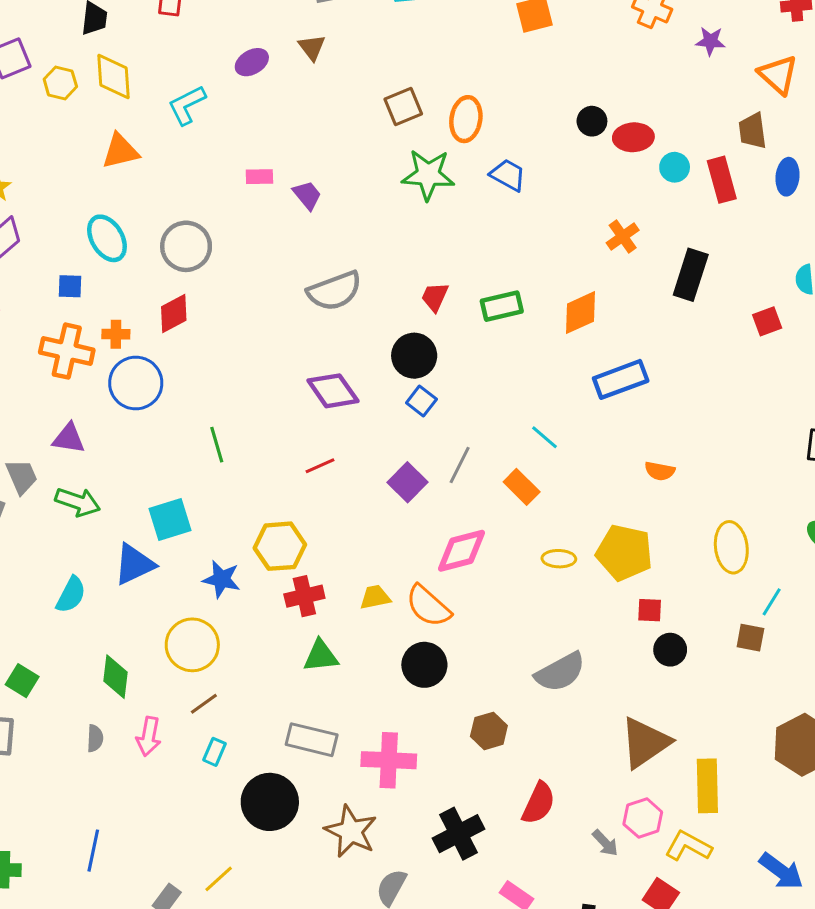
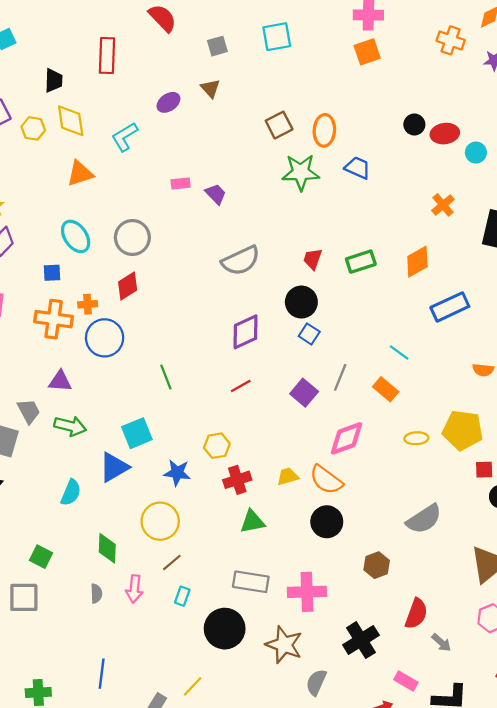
purple diamond: (333, 391) -> (246, 332), turned -75
yellow hexagon: (280, 546) -> (217, 446), size x0.7
gray arrow: (605, 843) -> (441, 643), moved

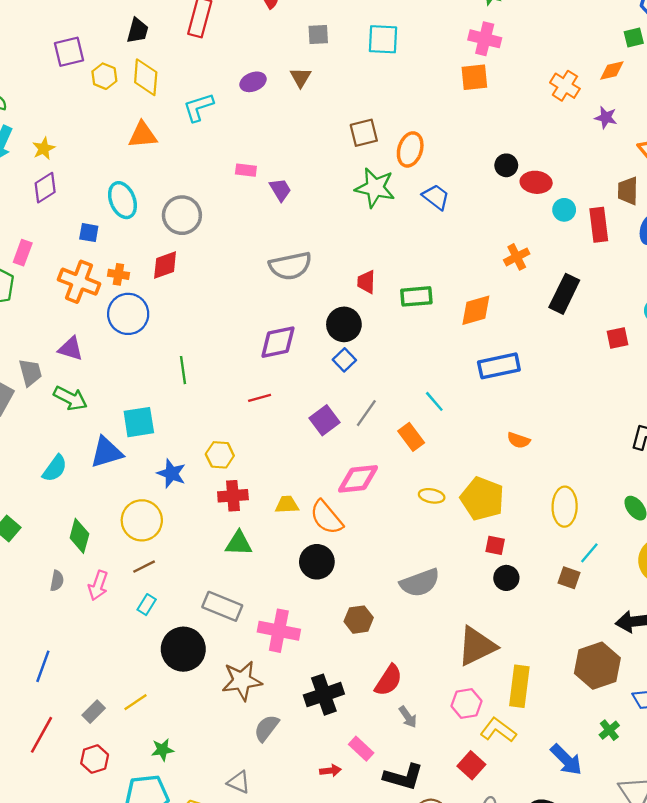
red trapezoid: (313, 259) -> (366, 282), turned -30
brown star: (284, 645) -> (242, 681), turned 30

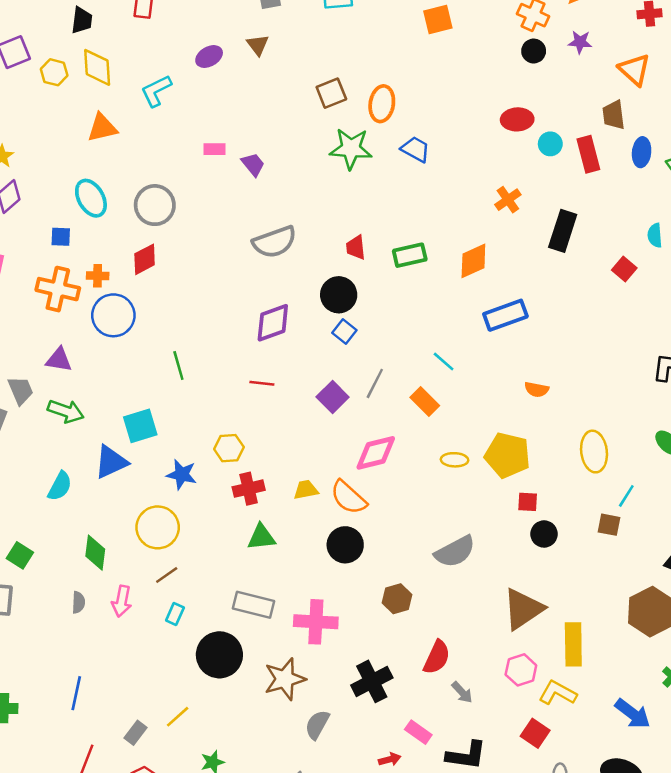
black circle: (506, 165) -> (534, 51), moved
red square: (617, 338) -> (624, 269), turned -30
red line: (260, 398) -> (262, 383), turned 30

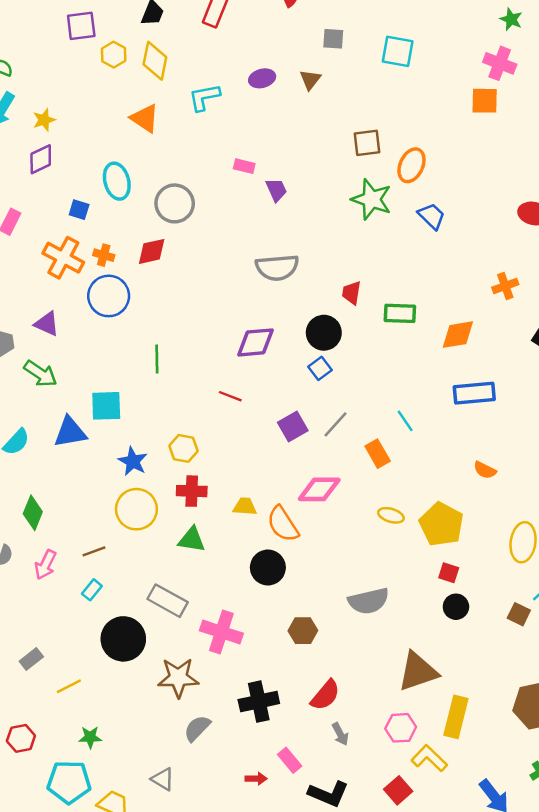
orange triangle: (102, 128) -> (145, 118), turned 32
yellow circle: (158, 527) -> (136, 509), moved
gray rectangle: (136, 733) -> (31, 659), moved

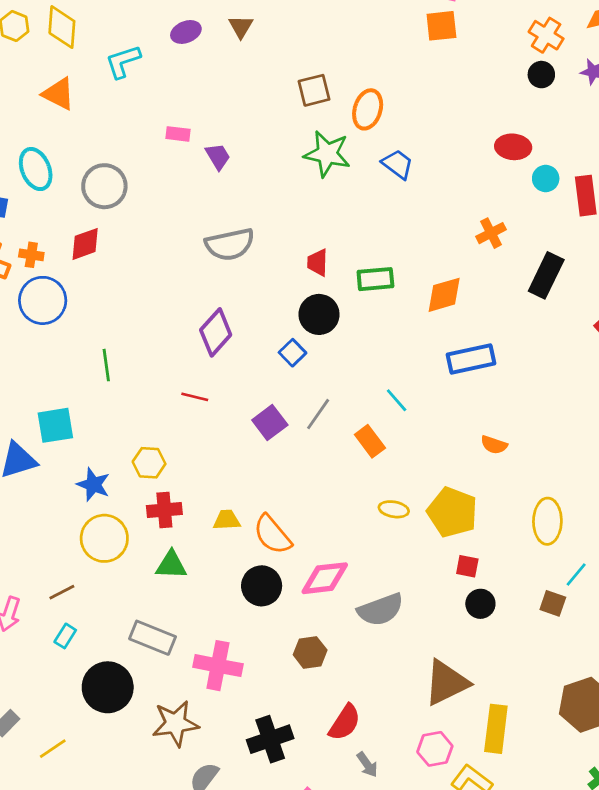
black circle: (324, 333) -> (319, 314), moved
purple diamond: (255, 342) -> (216, 332), turned -36
pink diamond: (319, 489) -> (325, 578), moved

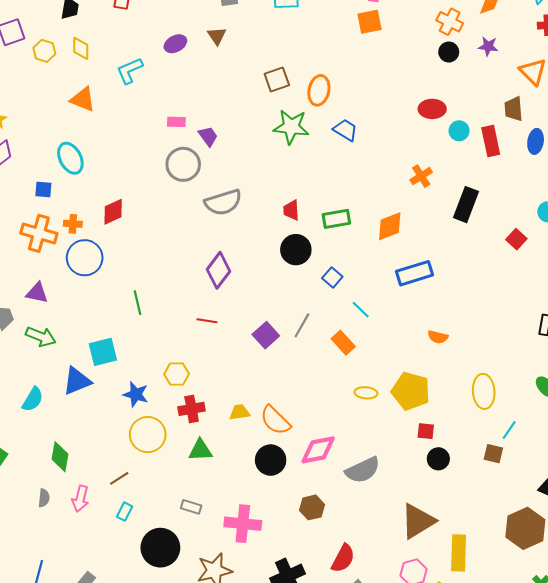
yellow diamond: (62, 27) -> (81, 48), size x0.7
gray circle: (104, 186) -> (183, 164), moved
blue square: (292, 353) -> (332, 277), moved
gray rectangle: (152, 638) -> (191, 507), size x0.6

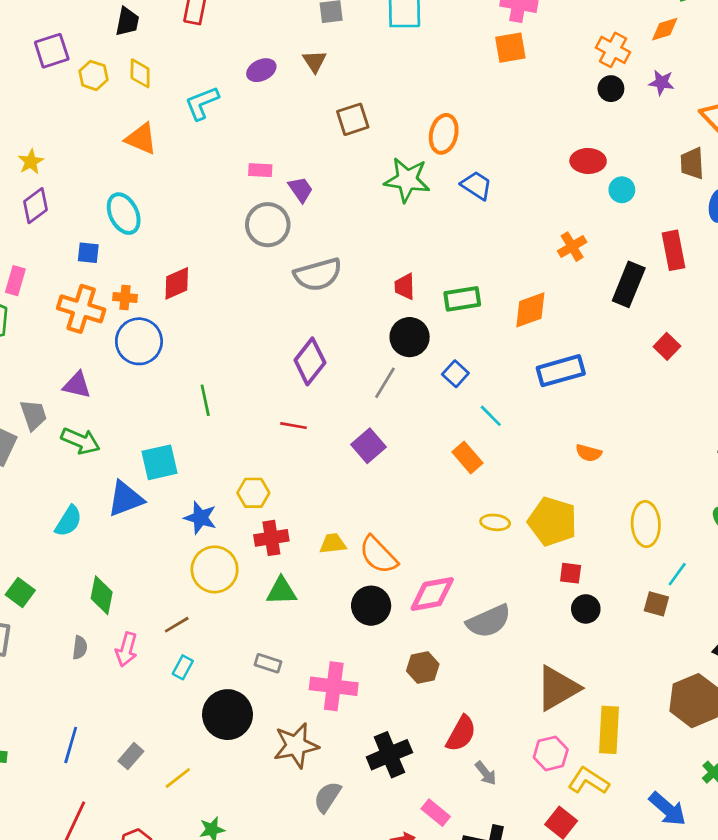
brown square: (277, 79) -> (353, 119), moved
red rectangle: (491, 141) -> (673, 250), moved
red square: (516, 239) -> (667, 346), moved
gray line: (302, 325) -> (385, 383), moved

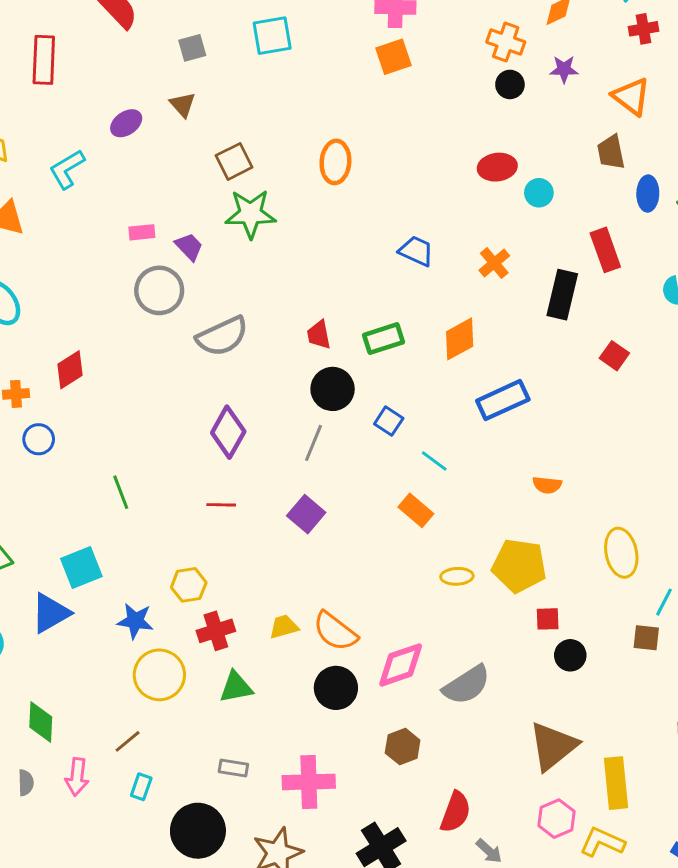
green star: (407, 180) -> (250, 214), moved
blue trapezoid: (476, 185) -> (416, 251), moved
blue circle: (139, 341) -> (39, 439), size x0.6

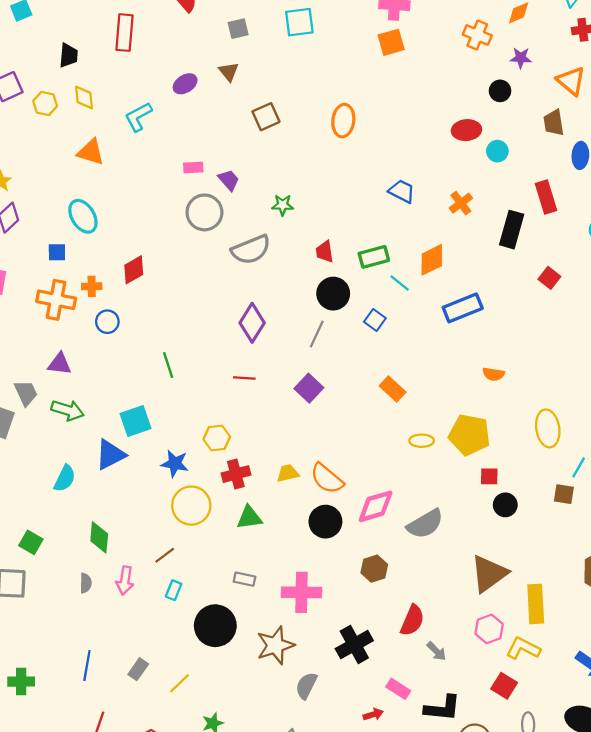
black circle: (510, 84) -> (500, 91), moved
green star: (250, 214) -> (283, 205), moved, size x0.6
cyan line: (434, 461) -> (400, 283), moved

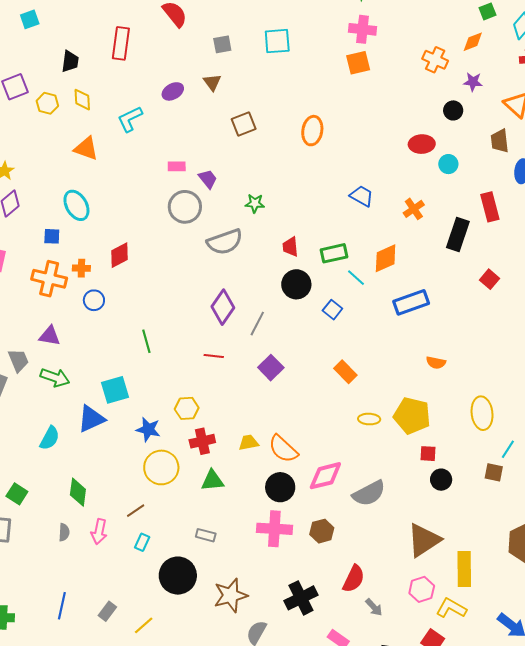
gray line: (317, 334) -> (257, 324), moved
pink cross: (302, 592) -> (274, 529), moved

